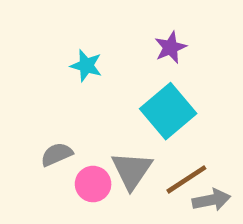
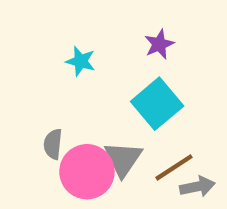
gray semicircle: (57, 154) -> (53, 144), turned -60
pink circle: (93, 184) -> (87, 172), size x1.6

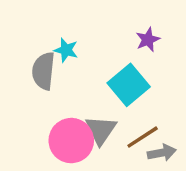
purple star: (159, 44) -> (148, 40), moved
gray semicircle: (53, 144) -> (43, 71), moved, size x1.5

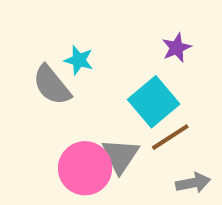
gray semicircle: (43, 71) -> (52, 85), turned -45
brown line: (143, 137) -> (170, 137), moved

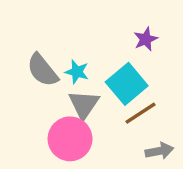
cyan star: (79, 60) -> (77, 72), moved
gray triangle: (120, 156) -> (84, 104), moved

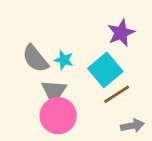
purple star: (146, 39) -> (121, 33), size x1.4
gray triangle: (84, 104) -> (54, 91), moved

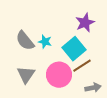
gray triangle: (54, 91) -> (26, 75), moved
pink circle: (58, 116) -> (59, 75), moved

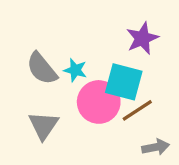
cyan square: (74, 49) -> (124, 82), turned -35
pink circle: (59, 75) -> (99, 102), moved

